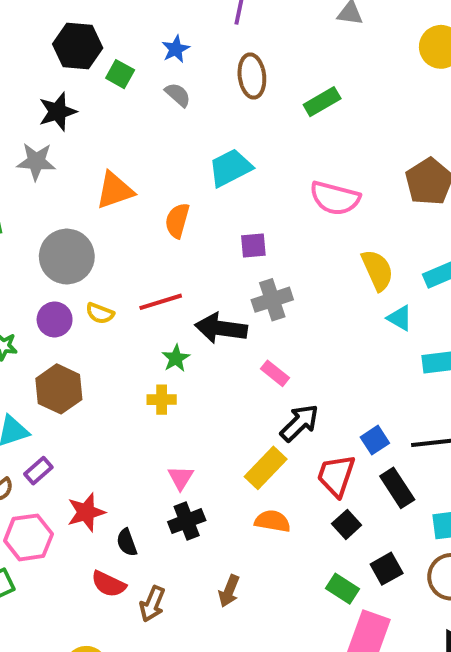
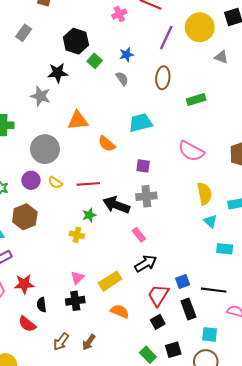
orange semicircle: (177, 221) -> (107, 144), turned -78
yellow rectangle: (266, 468) -> (110, 281), moved
brown arrow: (152, 604) -> (61, 342), moved

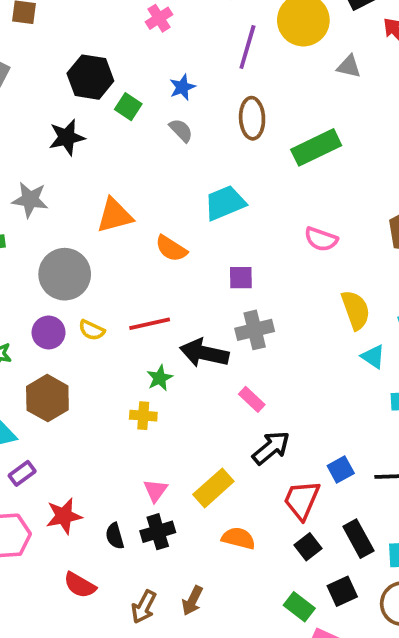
gray star: (41, 96) -> (30, 200), moved
green rectangle: (196, 99) -> (316, 147), size x1.4
pink semicircle: (191, 151) -> (321, 239), size x0.7
black semicircle: (42, 305) -> (115, 536), moved
black rectangle: (188, 309) -> (358, 539), moved

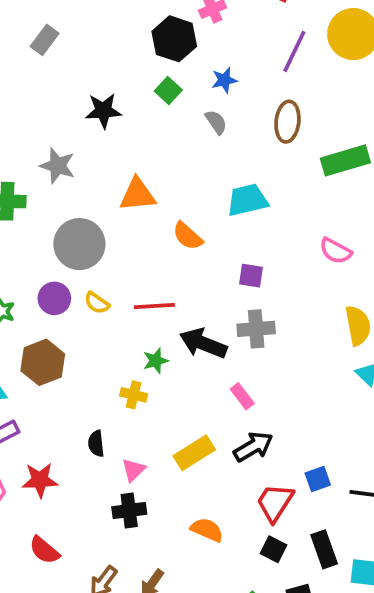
black hexagon: (90, 77) -> (174, 39), moved
yellow rectangle: (213, 488) -> (194, 453), moved
black semicircle: (115, 536) -> (96, 444), moved
black square: (308, 547) -> (273, 549), turned -35

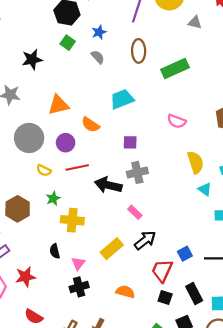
purple circle: (54, 298) -> (66, 143), moved
green star: (156, 361) -> (53, 198), moved
yellow cross: (134, 395) -> (72, 220), size x1.5

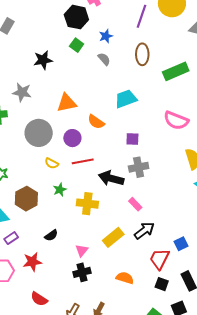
pink semicircle: (177, 121) -> (176, 120), size x1.4
yellow cross: (72, 220) -> (87, 204), moved
black semicircle: (55, 251) -> (51, 235), moved, turned -112

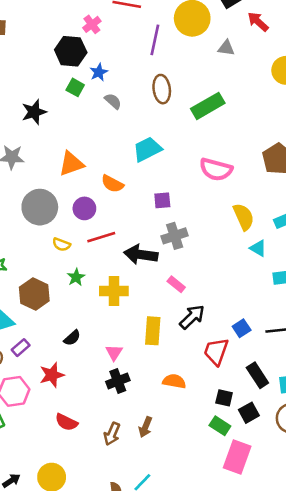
blue star: (106, 36) -> (99, 72), moved
yellow rectangle: (113, 237) -> (153, 331), turned -40
black square: (162, 284) -> (224, 398), moved

